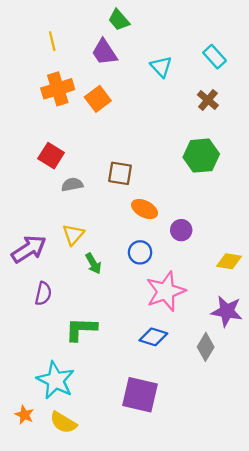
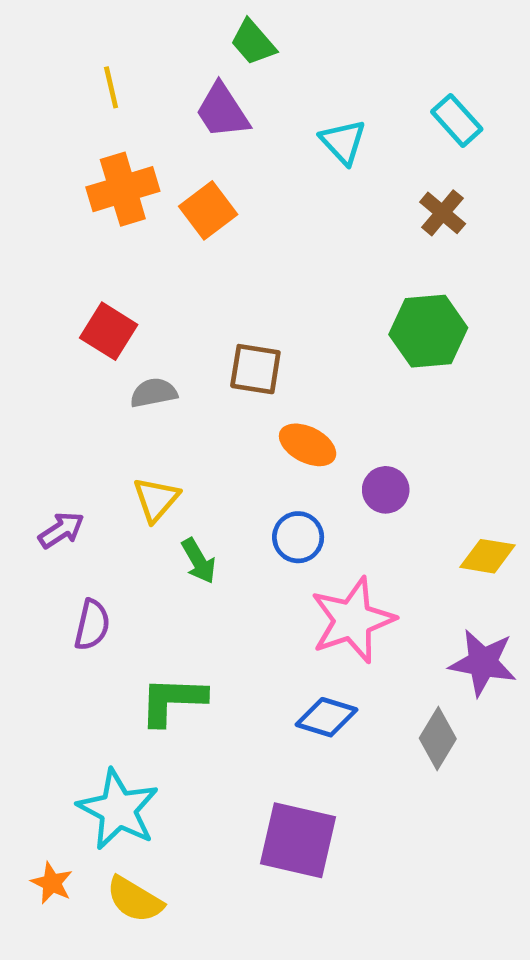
purple arrow: (29, 249) -> (61, 530), size x0.6

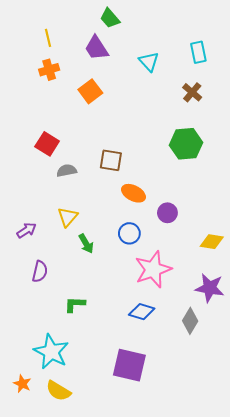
cyan rectangle: (457, 120) -> (198, 52), turned 30
orange cross: (123, 189) -> (49, 70), moved, size x0.7
green L-shape: (173, 701) -> (75, 304), size x0.7

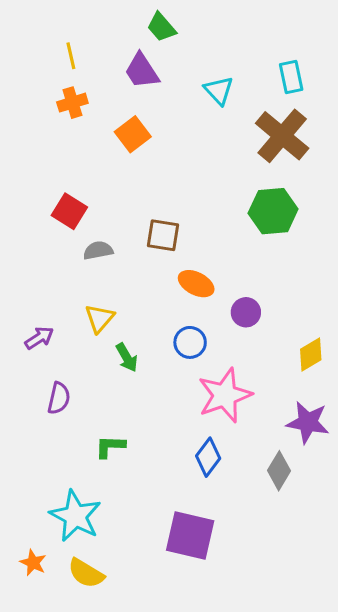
brown cross: (192, 92) -> (282, 136), size x1.8
yellow diamond: (212, 242) -> (311, 355), turned -40
blue diamond: (142, 312) -> (208, 457), turned -70

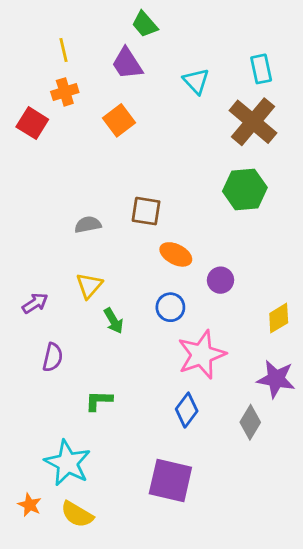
red square: (69, 211) -> (32, 123), moved

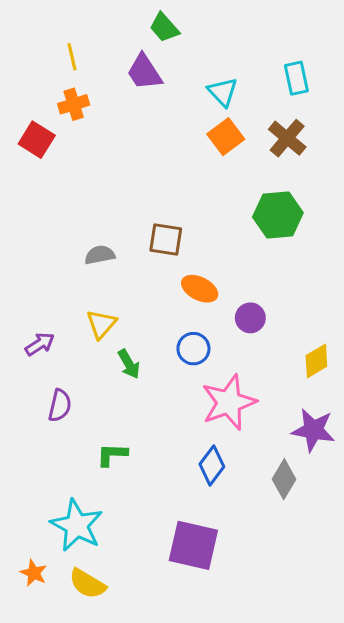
orange square: (119, 120) -> (226, 137), moved
brown cross: (253, 122) -> (287, 138), size x0.7

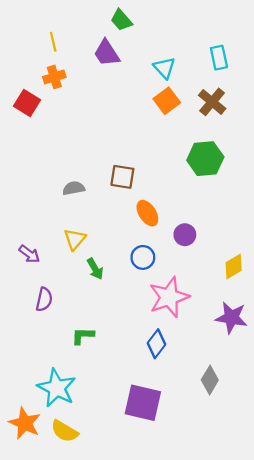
orange ellipse: (200, 289) -> (147, 213), turned 30
purple arrow: (40, 344) -> (29, 254), turned 70
gray diamond: (284, 479) -> (210, 380), moved
orange star: (34, 573) -> (25, 423), size x1.6

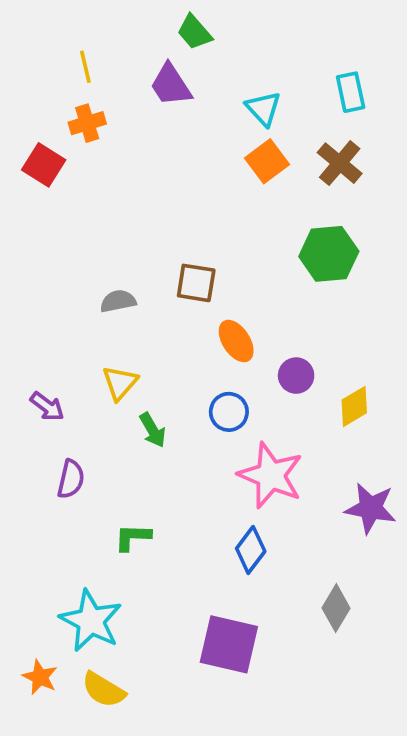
yellow diamond: (234, 267) -> (354, 406), moved
pink star: (169, 297) -> (271, 475), turned -30
orange star: (25, 423) -> (40, 677), size x0.7

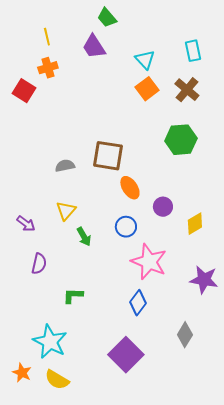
brown square: (196, 283) -> (108, 156), size x1.4
purple square: (229, 644) -> (126, 355), turned 32

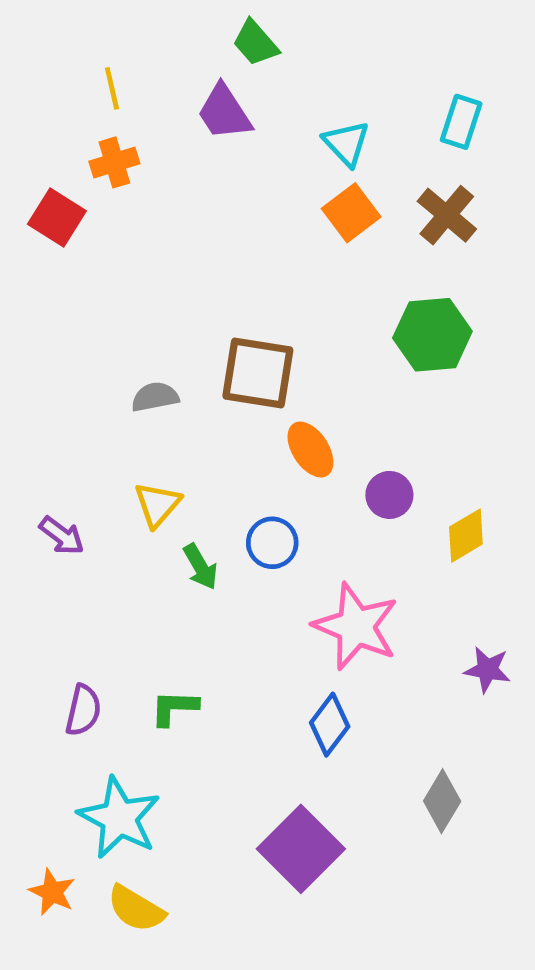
cyan rectangle: (193, 51) -> (461, 122), turned 30
blue circle: (126, 227) -> (272, 543), moved
purple semicircle: (39, 264) -> (83, 710), moved
purple star: (204, 280) -> (487, 670), size x0.7

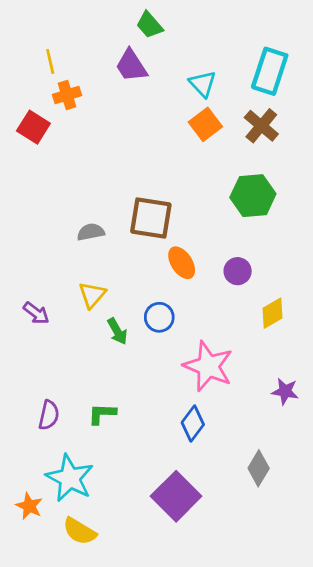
yellow line: (112, 88) -> (50, 61), moved
cyan rectangle: (461, 122) -> (270, 71), size x1.5
purple circle: (389, 495) -> (238, 271), moved
orange star: (52, 892) -> (29, 506), moved

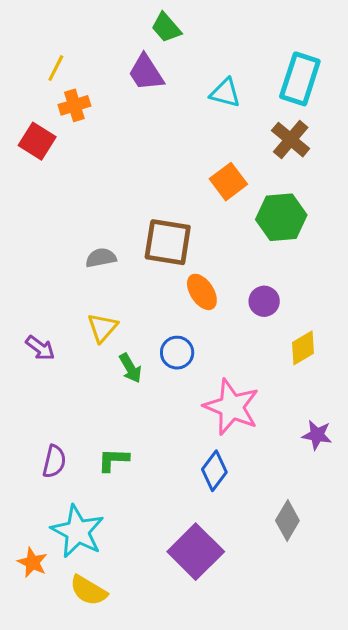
yellow line: (50, 61) -> (56, 68), turned 40
cyan triangle: (203, 84) -> (225, 93), turned -32
orange square: (205, 124) -> (228, 182), moved

